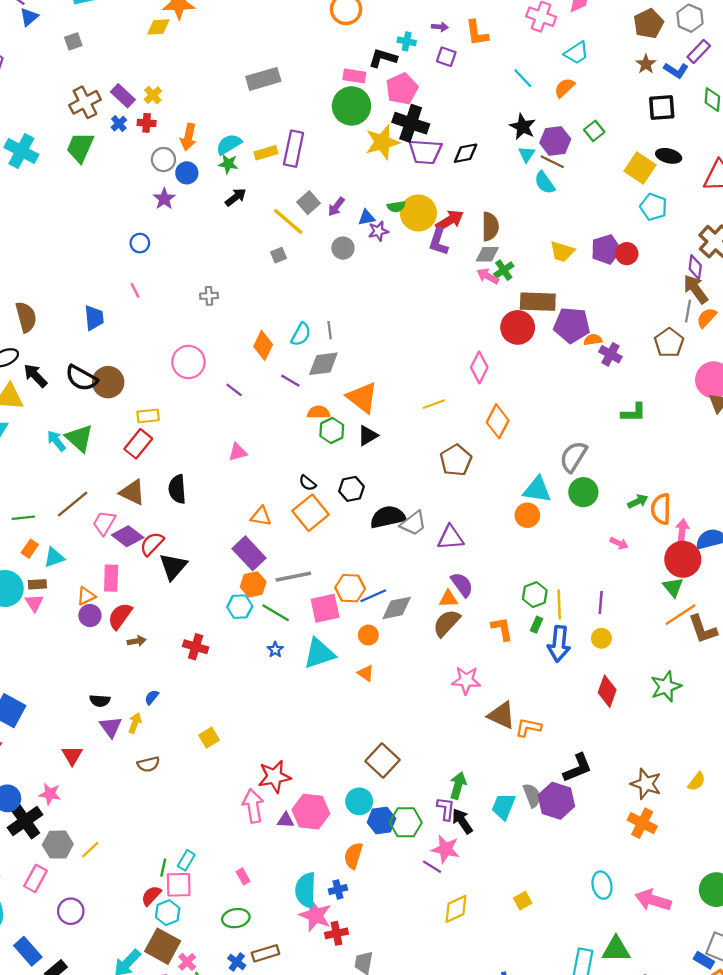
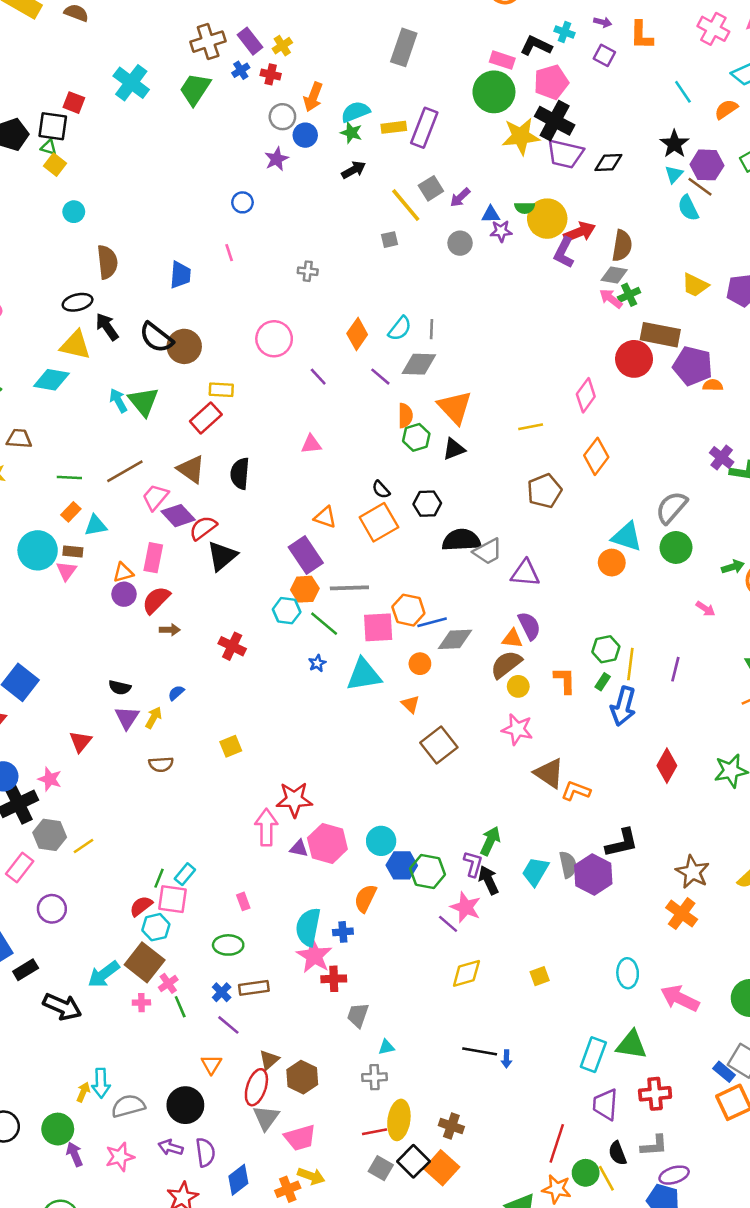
gray rectangle: (263, 79) -> (404, 47), turned -64
purple cross: (610, 354) -> (722, 457), moved
orange semicircle: (319, 412) -> (405, 416), turned 80
yellow circle: (601, 638) -> (518, 686), moved
brown square: (383, 760) -> (439, 745), moved

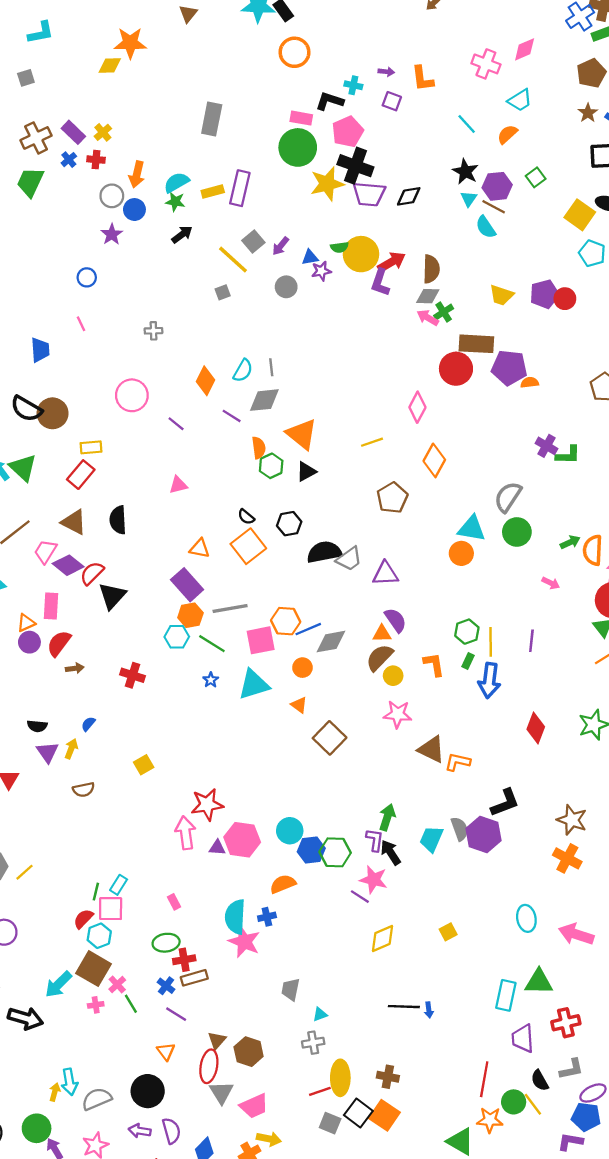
orange semicircle: (365, 898) -> (283, 884), turned 50
red cross: (334, 979) -> (184, 960), moved

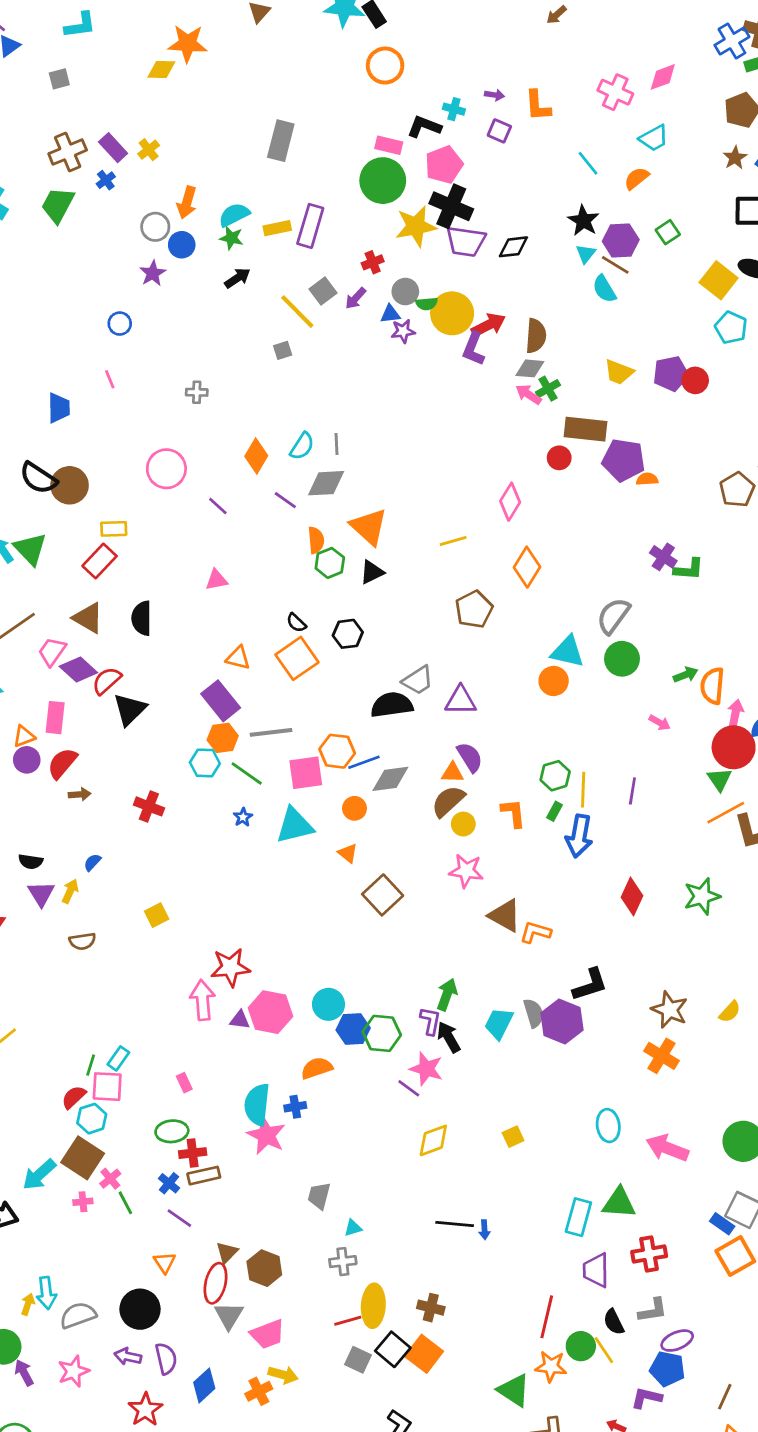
red cross: (96, 160) -> (373, 262), moved, turned -30
gray circle: (286, 287) -> (405, 292), moved
red circle: (456, 369) -> (559, 458), size x0.6
black semicircle: (324, 552) -> (392, 705), moved

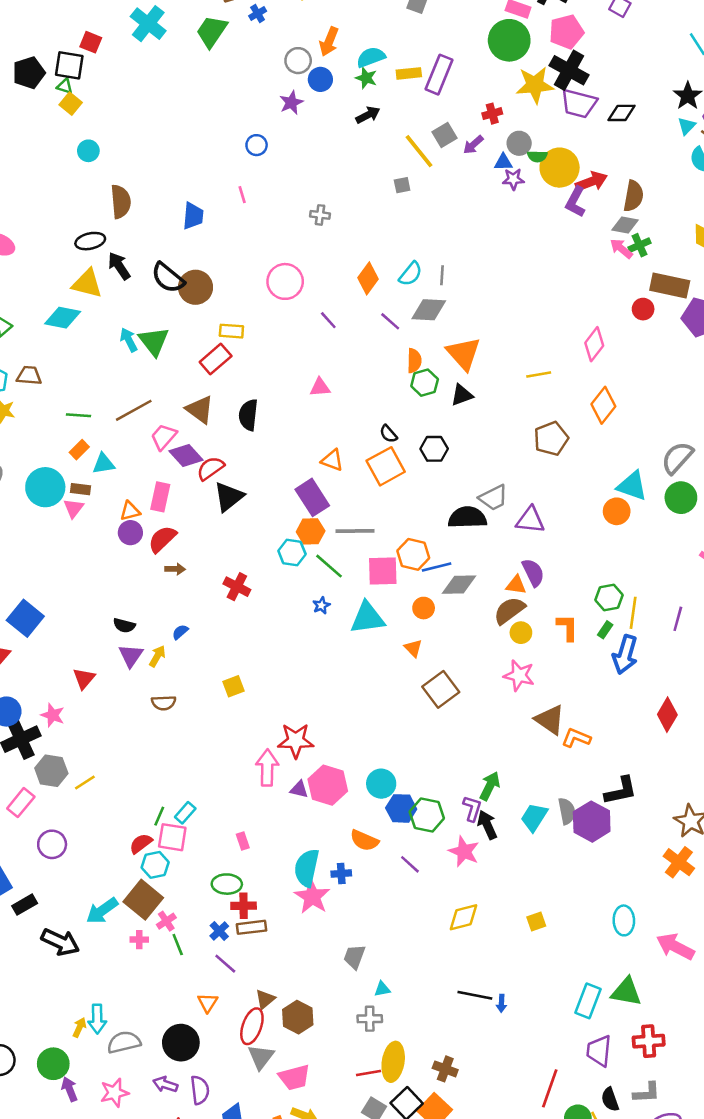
orange semicircle: (317, 1068) -> (364, 840), turned -144
purple line: (409, 1088) -> (410, 864), moved

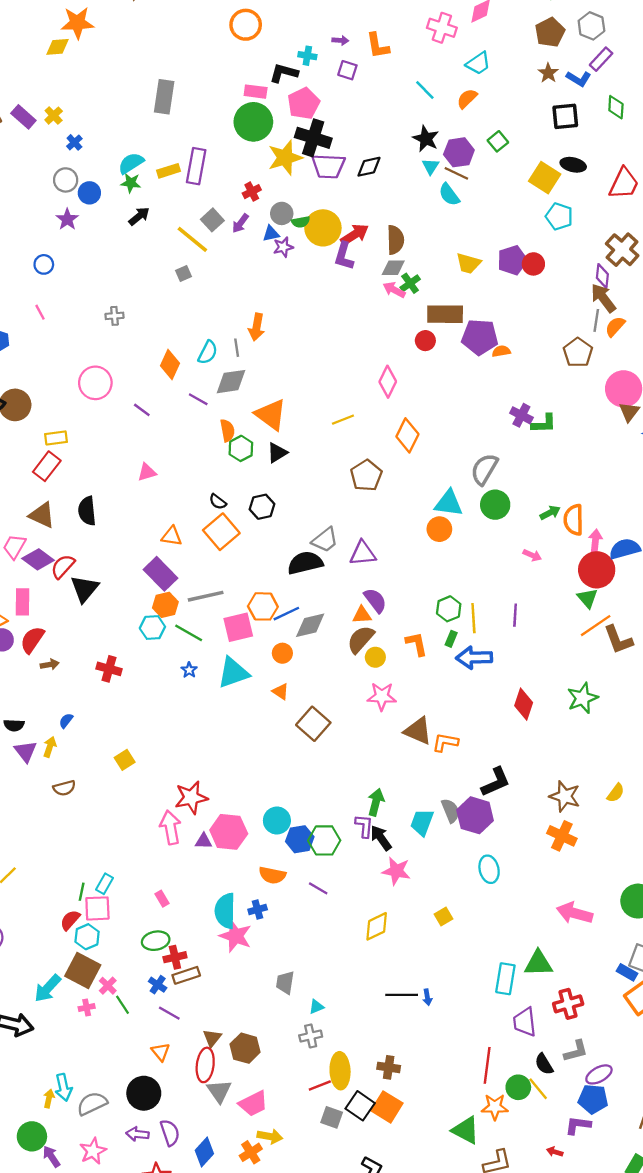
blue cross: (258, 13) -> (74, 142), moved
orange arrow: (329, 42) -> (257, 327), moved
blue arrow: (625, 655) -> (474, 658), turned 84
pink star: (464, 852) -> (396, 871), moved
cyan ellipse: (624, 920) -> (489, 869), moved

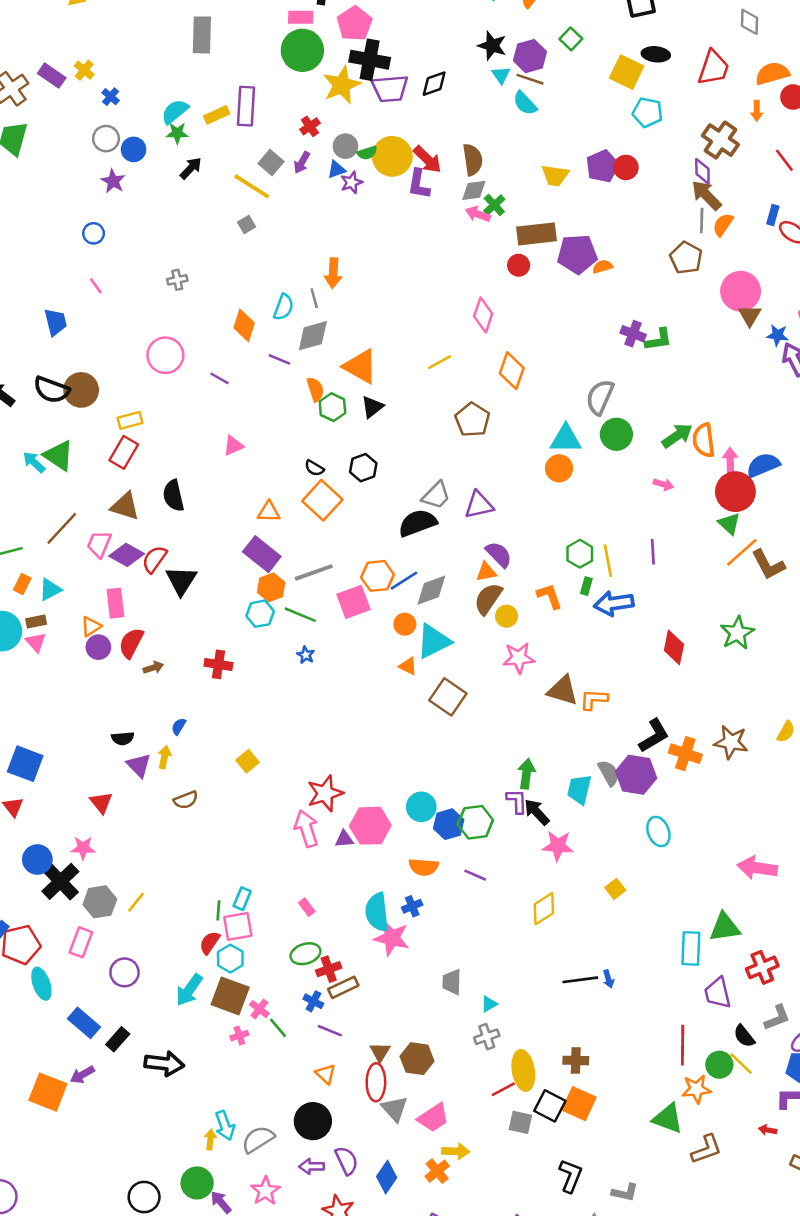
red arrow: (355, 235) -> (428, 159), turned 84
green arrow: (550, 513) -> (677, 436), size x1.4
cyan triangle: (233, 673) -> (433, 641), moved
orange cross: (562, 836) -> (685, 754), moved
cyan arrow: (48, 988) -> (189, 990), moved

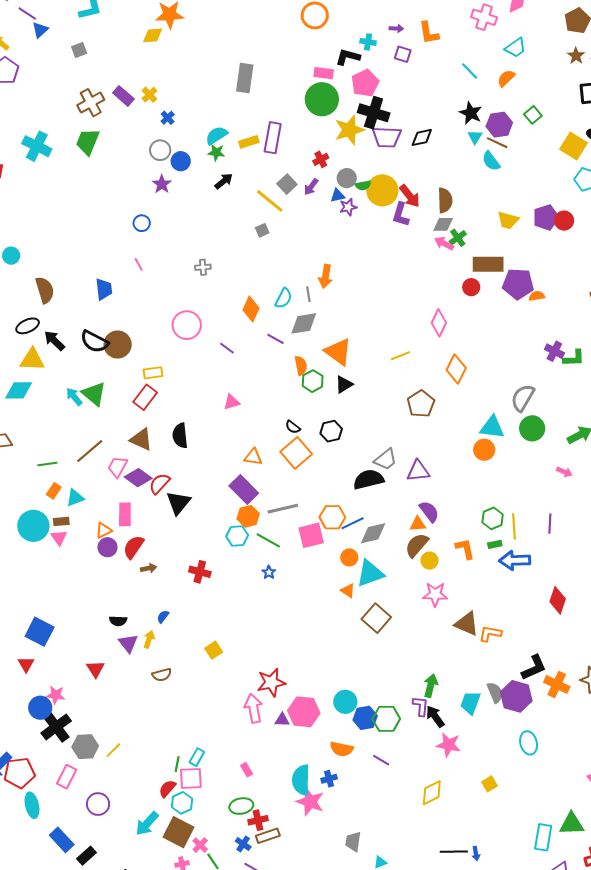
green rectangle: (586, 586) -> (495, 544), turned 56
pink star: (83, 848) -> (56, 695), moved

